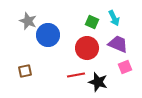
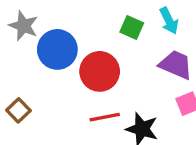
red circle: (87, 48) -> (100, 71), moved
brown square: (25, 71) -> (18, 110), turned -32

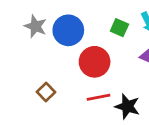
blue circle: (57, 49) -> (68, 30), moved
brown square: (18, 110) -> (46, 92), moved

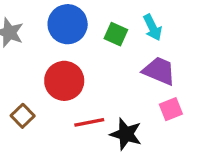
blue circle: (68, 30) -> (68, 24), moved
red circle: (95, 62) -> (64, 81), moved

